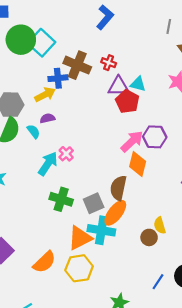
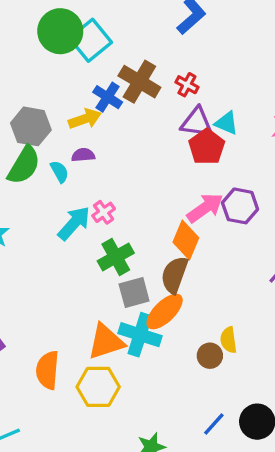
blue cross: (58, 78) -> (108, 97), turned 30
orange diamond: (138, 164) -> (186, 240), moved
green cross: (61, 199) -> (116, 257), moved, turned 35
orange semicircle: (44, 262) -> (48, 370), turned 130

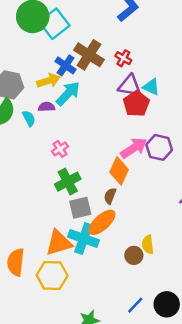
cyan arrow: (74, 223) -> (68, 94), moved
brown semicircle: (175, 275) -> (110, 196), size x0.6

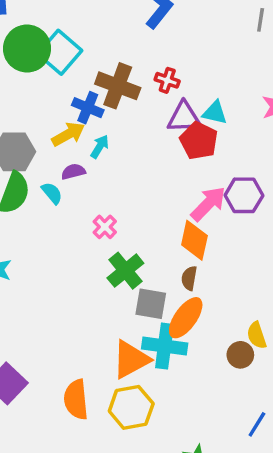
cyan arrow: (68, 94) -> (100, 147), size x0.6
gray square: (80, 208) -> (151, 304), turned 35

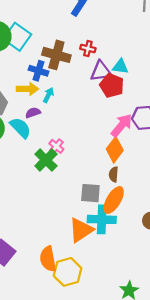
yellow arrow: (68, 134) -> (28, 89), turned 35
cyan semicircle: (52, 193) -> (20, 128), size x1.5
orange diamond: (194, 240) -> (115, 150), turned 30
green cross: (125, 271) -> (46, 160), moved
yellow hexagon: (131, 407) -> (68, 272), moved

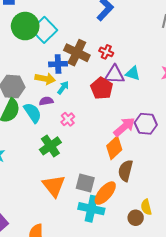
blue cross: (38, 71) -> (58, 64), turned -30
red pentagon: (112, 85) -> (102, 88), moved
pink cross: (56, 146) -> (68, 119), moved
brown semicircle: (114, 174) -> (125, 171), moved, size x1.5
orange triangle: (81, 230) -> (54, 186), moved, turned -45

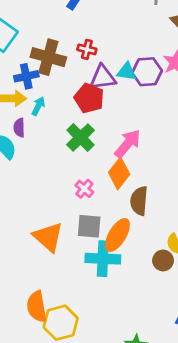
purple semicircle: (46, 101) -> (19, 128), turned -72
pink cross: (68, 119) -> (84, 189), moved
purple hexagon: (146, 124) -> (147, 72), moved
green cross: (50, 146) -> (80, 137), moved

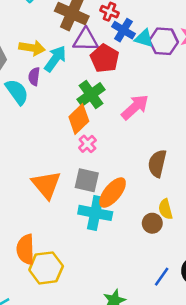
blue cross: (26, 76) -> (123, 30), moved, turned 35
purple triangle: (103, 77) -> (86, 40), moved
cyan arrow: (38, 106) -> (55, 59), size x1.5
orange diamond: (119, 173) -> (79, 119), moved
brown semicircle: (139, 201) -> (157, 163), moved

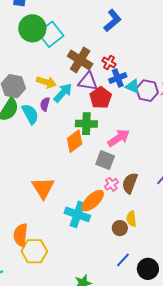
blue cross: (123, 30) -> (118, 78), turned 30
green cross: (91, 95) -> (86, 124), turned 30
pink cross: (87, 144) -> (111, 184), moved
gray square: (87, 180) -> (105, 160), moved
blue line: (162, 277) -> (123, 260), moved

